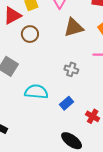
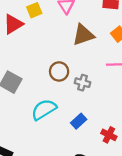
brown circle: (30, 34) -> (59, 71), moved
cyan semicircle: (36, 92) -> (44, 110), turned -35

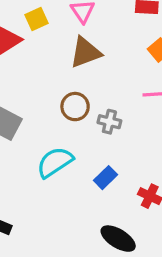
brown triangle: (83, 35) -> (85, 52), moved

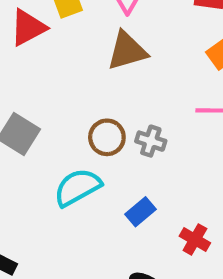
brown circle: (75, 107) -> (107, 137), moved

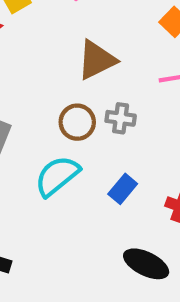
brown triangle: (127, 51) -> (97, 60), moved

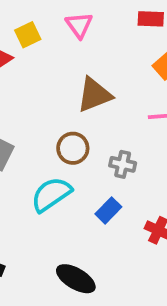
gray cross: (121, 118) -> (123, 164), moved
black ellipse: (146, 264) -> (76, 279), moved

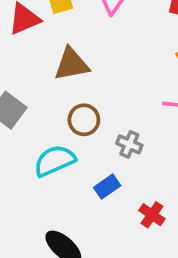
brown triangle: (94, 95) -> (72, 64), moved

